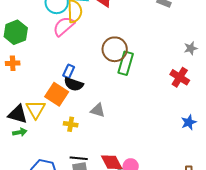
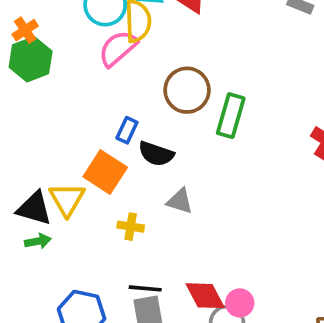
brown circle: (115, 49) -> (187, 90), moved
orange cross: (13, 63) -> (25, 30), moved, turned -32
black semicircle: (74, 84) -> (156, 154), moved

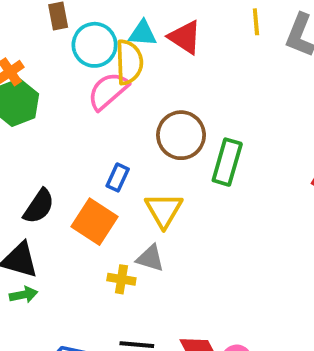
black semicircle: (156, 154) -> (39, 206), moved, turned -75
yellow triangle: (67, 199) -> (164, 210), moved
gray triangle: (180, 201) -> (150, 258), moved

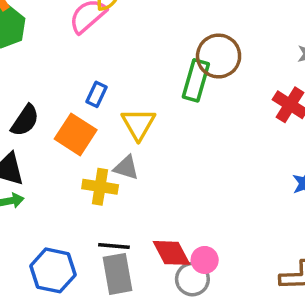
brown circle: (181, 135) -> (219, 56), moved
yellow cross: (121, 279) -> (100, 187), size x1.4

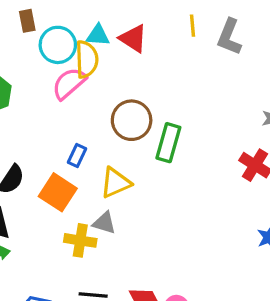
brown circle: (219, 56) -> (132, 120), moved
yellow triangle: (138, 124) -> (116, 183), turned 36

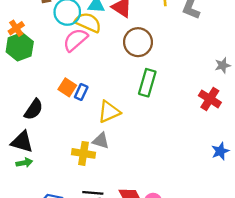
yellow semicircle: (87, 59) -> (88, 22), turned -64
brown circle: (132, 120) -> (138, 42), moved
orange square: (58, 192) -> (67, 87), moved, size x0.7

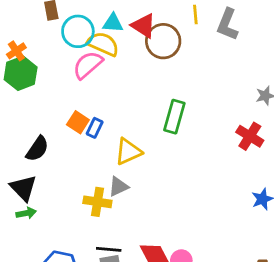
brown circle: (138, 42) -> (163, 41), moved
gray triangle: (101, 141) -> (118, 187), turned -42
black triangle: (22, 142) -> (23, 188), turned 30

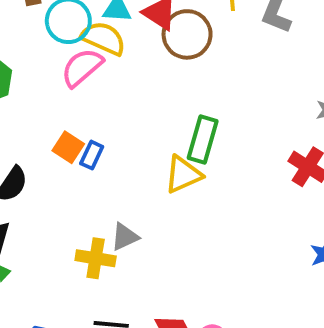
yellow triangle: (128, 152) -> (183, 175), moved

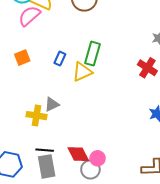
orange square: (68, 147) -> (22, 58), turned 35
blue rectangle: (92, 155) -> (60, 59), moved

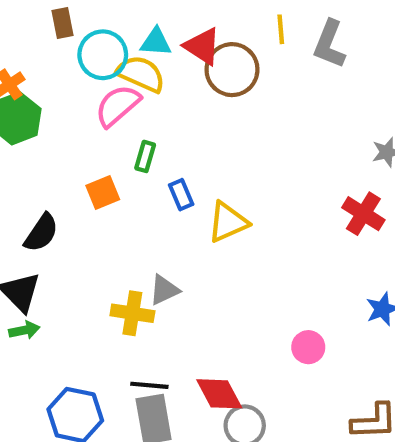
green rectangle: (92, 54) -> (145, 156), moved, size x0.6
blue rectangle: (60, 59) -> (181, 195), turned -48
pink circle: (98, 158) -> (308, 347), moved

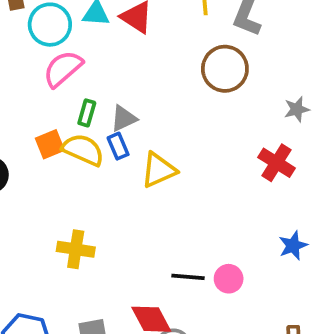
brown circle: (232, 70) -> (225, 69), moved
yellow semicircle: (141, 74) -> (83, 150), moved
gray triangle: (164, 290) -> (124, 118), moved
black line: (149, 385) -> (188, 277), moved

